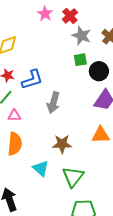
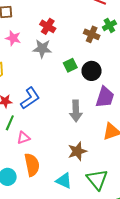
pink star: (45, 14) -> (13, 38), moved
gray star: (81, 36) -> (42, 49), moved
gray arrow: (53, 103) -> (76, 111), moved

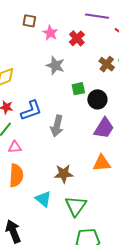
red cross: (48, 26) -> (77, 38), moved
pink star: (13, 38) -> (50, 33), moved
gray arrow: (76, 111) -> (57, 126), moved

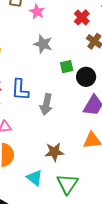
red cross: (77, 38) -> (82, 17), moved
blue L-shape: (31, 110) -> (20, 90), turned 115

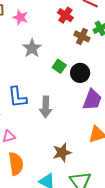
gray star: (43, 44) -> (32, 48), turned 30
green square: (67, 67) -> (59, 66), turned -32

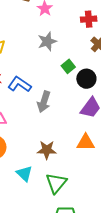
red cross: (65, 15) -> (89, 19), turned 35
blue L-shape: (17, 97) -> (19, 84), turned 115

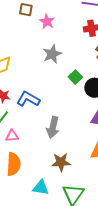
gray arrow: (44, 102) -> (53, 127), moved
cyan triangle: (24, 173) -> (41, 188), turned -30

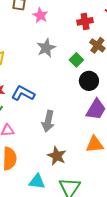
green square: (75, 77) -> (76, 60), moved
brown star: (61, 162) -> (57, 156), turned 30

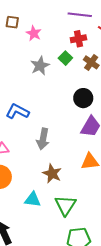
green square: (76, 60) -> (65, 58), moved

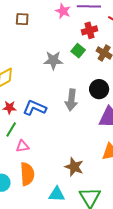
pink star: (34, 33) -> (63, 11), moved
gray star: (40, 66) -> (53, 60), turned 30
gray arrow: (43, 139) -> (71, 100), moved

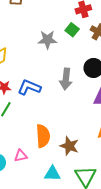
pink triangle: (23, 146) -> (21, 156), moved
orange semicircle: (27, 174) -> (43, 136), moved

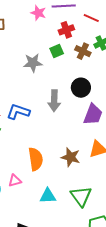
green square: (72, 30) -> (57, 51), turned 32
brown star: (69, 146) -> (71, 157), moved

